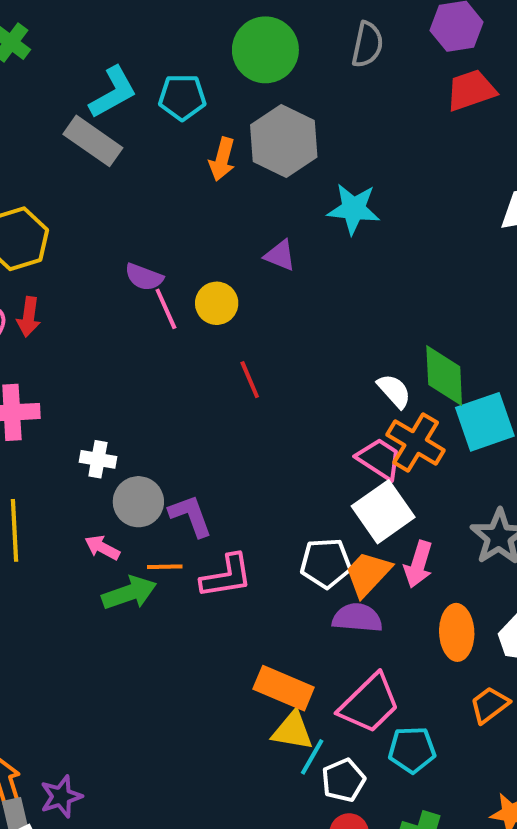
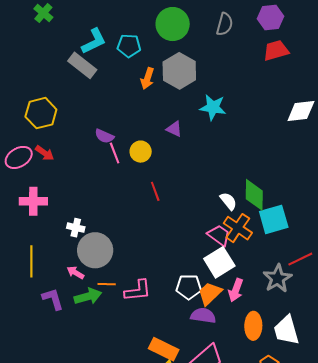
red arrow: (29, 317) -> (45, 153), turned -66
gray circle: (138, 502) -> (95, 250), size x1.4
purple L-shape: (191, 516) -> (53, 299), moved

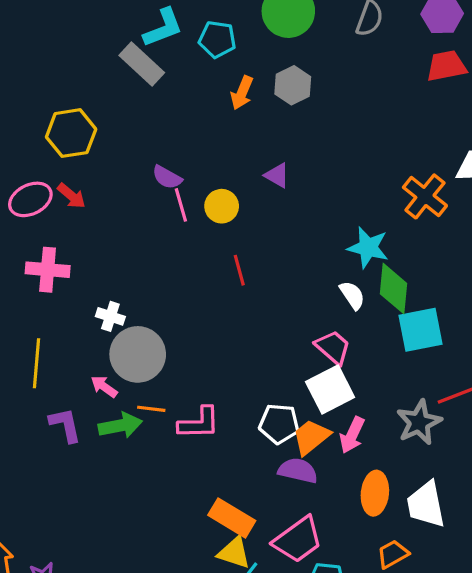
gray hexagon: (179, 71) -> (293, 85), size x0.7
cyan star: (213, 107) -> (368, 248), moved
orange cross: (238, 228) -> (425, 196), moved

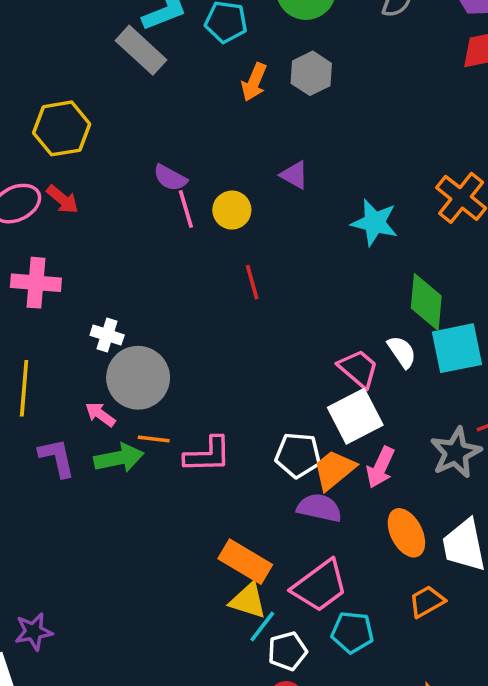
cyan star: (368, 248) -> (375, 223), moved
white semicircle: (352, 295) -> (402, 352), moved
orange ellipse: (375, 493) -> (406, 533), turned -33

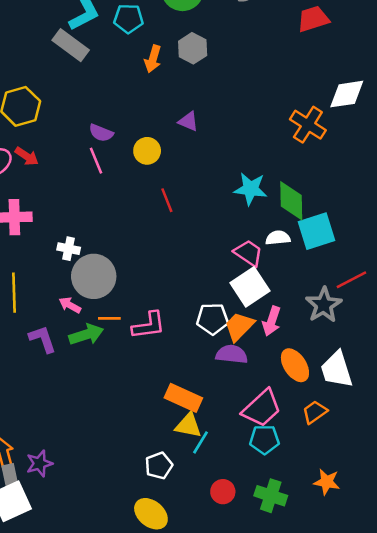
pink line: (186, 209) -> (96, 161), moved
cyan star: (375, 223) -> (251, 189), moved
white semicircle: (402, 352) -> (278, 238), turned -55
pink trapezoid: (320, 586) -> (262, 408), moved
white pentagon: (287, 651) -> (159, 466), moved

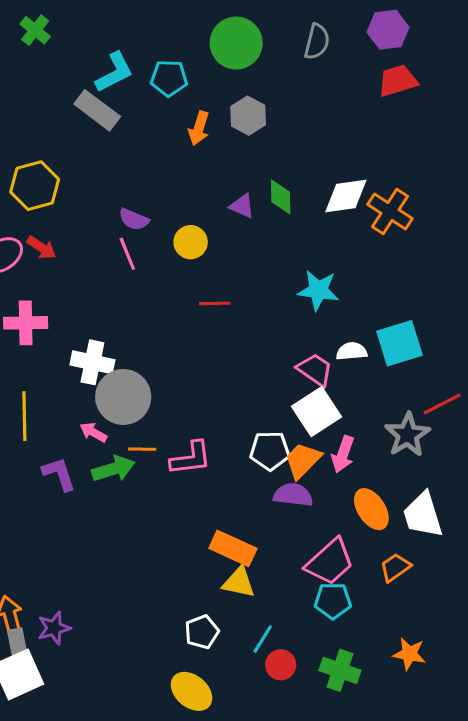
white diamond: (347, 94) -> (346, 196), moved
red line: (167, 200) -> (215, 303), turned -70
green diamond: (291, 201) -> (281, 197), moved, size x0.7
white cross: (69, 249) -> (92, 362), size x1.5
cyan line: (200, 442) -> (263, 639), moved

